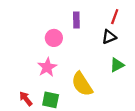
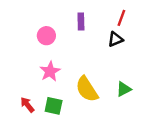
pink circle: (54, 38) -> (46, 36), moved
green triangle: (117, 65) -> (124, 89), moved

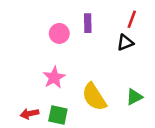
pink circle: (46, 36) -> (59, 33), moved
red arrow: (27, 105) -> (29, 114), turned -63

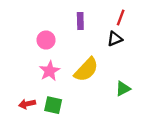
pink circle: (59, 33) -> (46, 40), moved
yellow semicircle: (94, 97) -> (86, 70), moved, turned -104

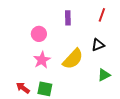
black triangle: (115, 39) -> (98, 45), moved
red arrow: (27, 104) -> (23, 88), turned 48

